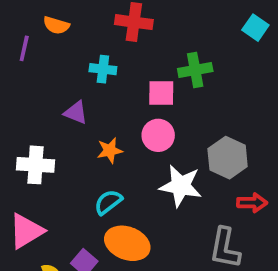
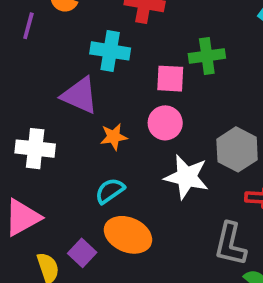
cyan cross: (103, 69) -> (110, 51), size x1.4
purple triangle: (76, 113) -> (80, 95), size x1.5

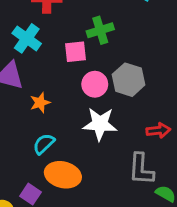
cyan cross: (110, 51) -> (27, 38), turned 36
pink circle: (165, 123) -> (95, 84), moved
gray hexagon: (237, 149) -> (129, 80), moved

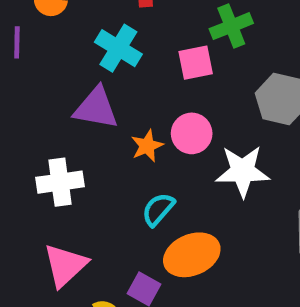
pink circle: (95, 84) -> (192, 133), moved
orange ellipse: (63, 175) -> (192, 255), turned -32

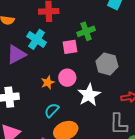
purple triangle: (96, 108) -> (16, 54), moved, turned -40
white star: (243, 171) -> (89, 95), turned -30

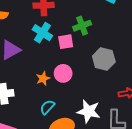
cyan cross: (37, 39) -> (42, 33), moved
white star: (89, 95) -> (89, 111), moved, turned -30

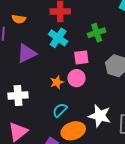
pink square: (66, 42) -> (81, 57), moved

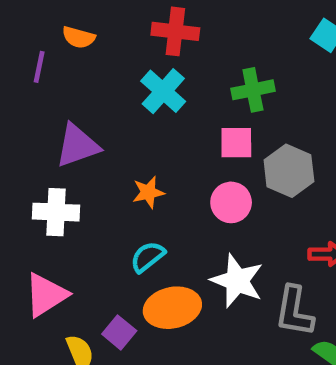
purple triangle: (27, 53) -> (77, 146), moved
pink square: (81, 57) -> (236, 143), moved
pink circle: (76, 78) -> (231, 202), moved

